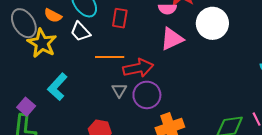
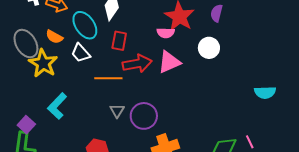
white circle: (212, 23) -> (209, 48), size x0.7
red arrow: (138, 68) -> (137, 64), moved

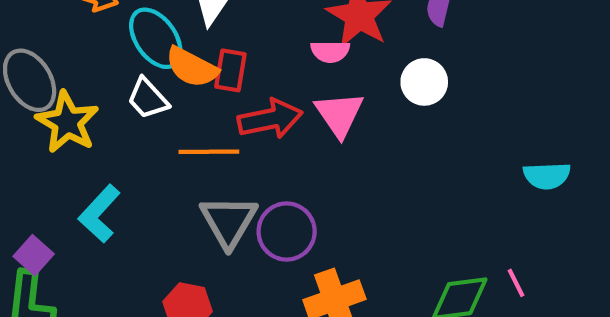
orange semicircle: (54, 37) -> (192, 67), moved, size x1.4
pink triangle: (169, 62) -> (339, 114), turned -40
gray triangle: (117, 111) -> (229, 221), size x1.8

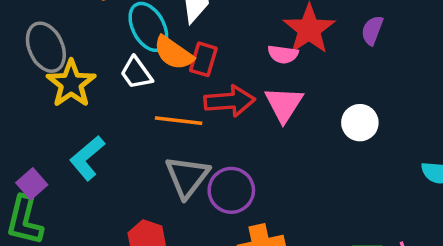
white circle: (424, 82) -> (360, 123), moved

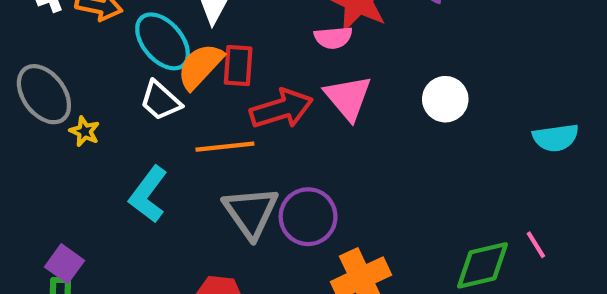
orange semicircle: (173, 53) -> (200, 66), turned 111
yellow star: (71, 84) -> (85, 131), size x0.5
cyan L-shape: (87, 158) -> (148, 194), moved

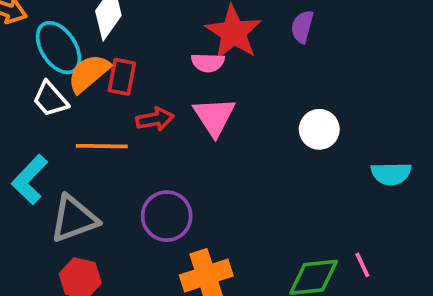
white circle: (445, 99) -> (319, 129), moved
red arrow: (281, 109) -> (155, 119), size x0.7
gray triangle: (251, 212) -> (74, 219), moved, turned 38

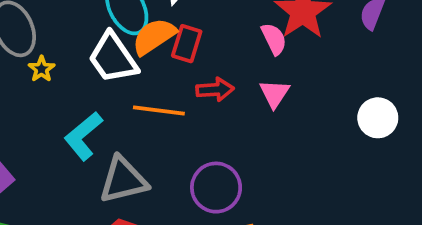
pink semicircle: (208, 63) -> (274, 39), turned -124
white trapezoid: (50, 99) -> (113, 58), size x1.4
pink triangle: (214, 117) -> (275, 94), size x0.7

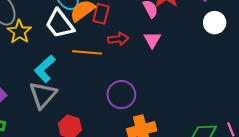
yellow star: (42, 69) -> (19, 32), size x1.6
white circle: (378, 118) -> (215, 23), moved
gray triangle: (123, 180) -> (43, 95), moved, turned -32

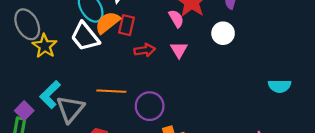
white circle: (215, 23) -> (223, 33), moved
orange line: (87, 52) -> (111, 91), moved
cyan L-shape: (45, 69) -> (50, 95), moved

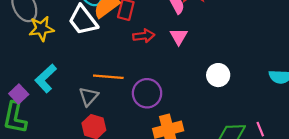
white circle: (223, 33) -> (218, 75), moved
yellow star: (45, 46) -> (41, 29), turned 30
gray triangle: (70, 109) -> (89, 96), moved, size x0.7

